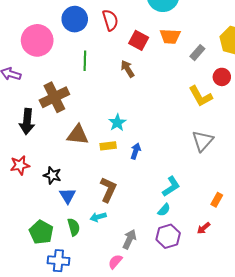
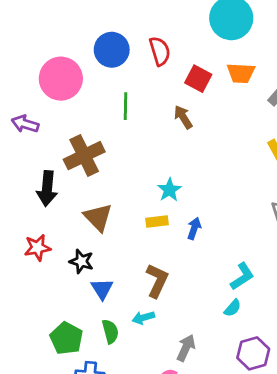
brown triangle: (78, 135) -> (98, 217), moved, turned 40
purple hexagon: (168, 236) -> (253, 353), moved

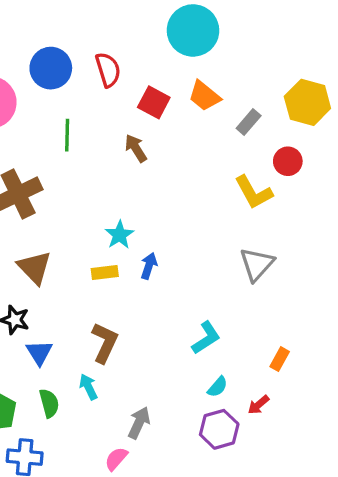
orange trapezoid: (241, 73) -> (204, 96), turned 36
blue arrow: (194, 228) -> (149, 266), moved
cyan semicircle: (233, 308) -> (218, 387), moved
cyan arrow: (143, 318) -> (88, 387), turned 80

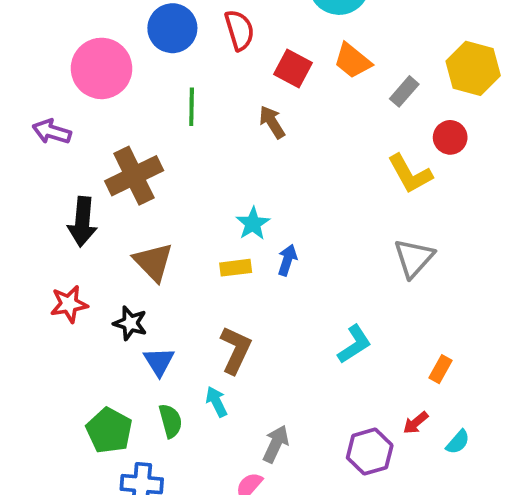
cyan semicircle: (218, 387) -> (458, 442), moved

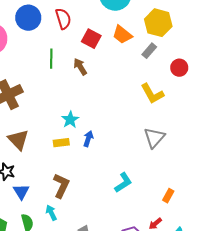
yellow hexagon: (473, 68) -> (158, 23), moved
green line: (192, 107) -> (51, 59), moved
red circle: (450, 137) -> (179, 68), moved

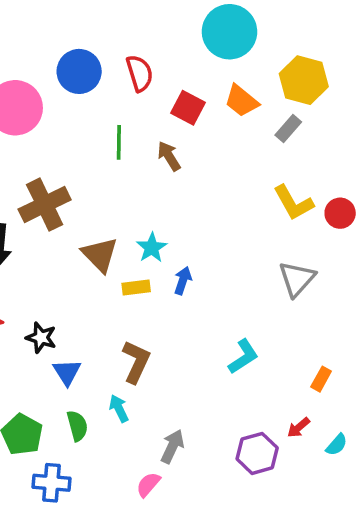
red circle: (179, 68) -> (340, 213), moved
brown triangle: (18, 140) -> (100, 255), moved

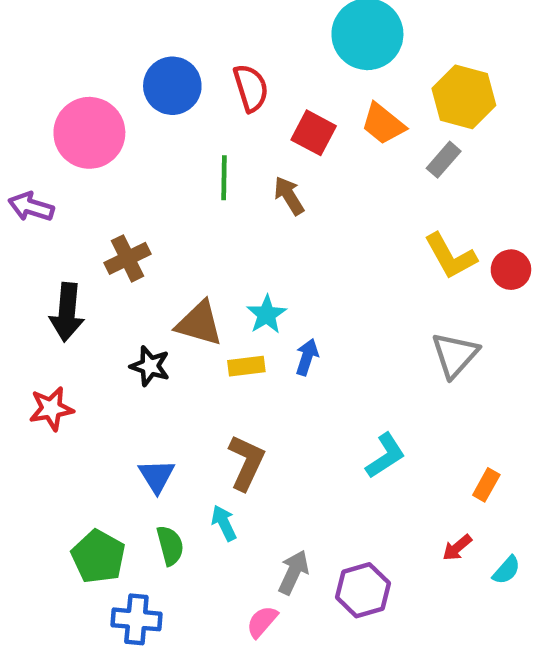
brown cross: (45, 205) -> (128, 258), size x0.7
brown triangle: (100, 255) -> (199, 323), turned -30
black star: (41, 338) -> (150, 366), moved
purple hexagon: (257, 453) -> (363, 590), moved

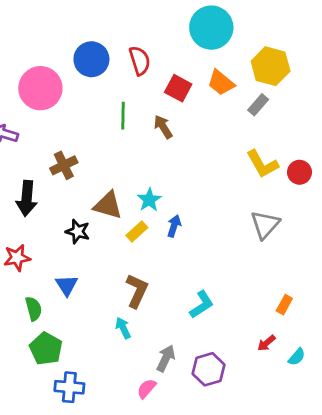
yellow rectangle: (246, 366) -> (137, 231), turned -35
cyan L-shape: (385, 456) -> (202, 305), moved
blue triangle: (157, 476) -> (67, 285), moved
green semicircle: (170, 545) -> (34, 309), moved

